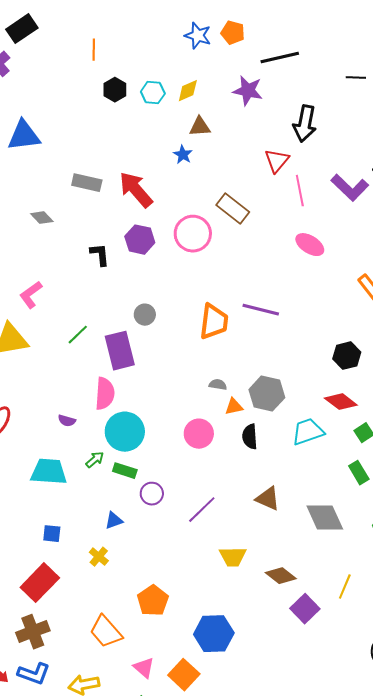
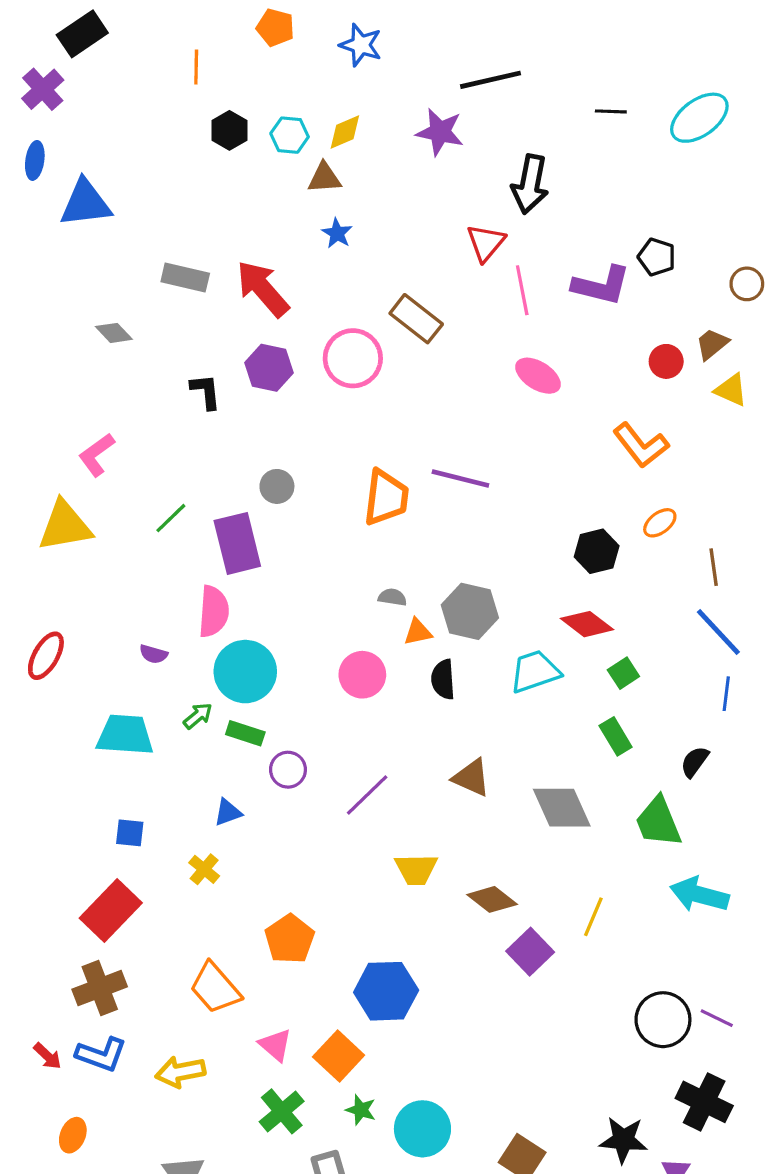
orange pentagon: (233, 33) -> (275, 28), moved
brown triangle: (200, 127) -> (324, 178), moved
purple L-shape: (350, 188) -> (601, 285), turned -30

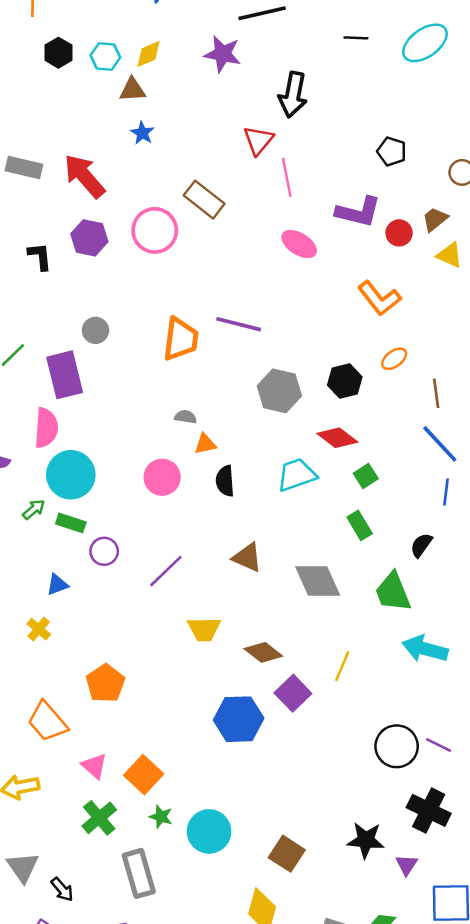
purple L-shape: (601, 285) -> (358, 212), moved
gray hexagon: (470, 611) -> (279, 391), moved
blue hexagon: (386, 991) -> (239, 719), moved

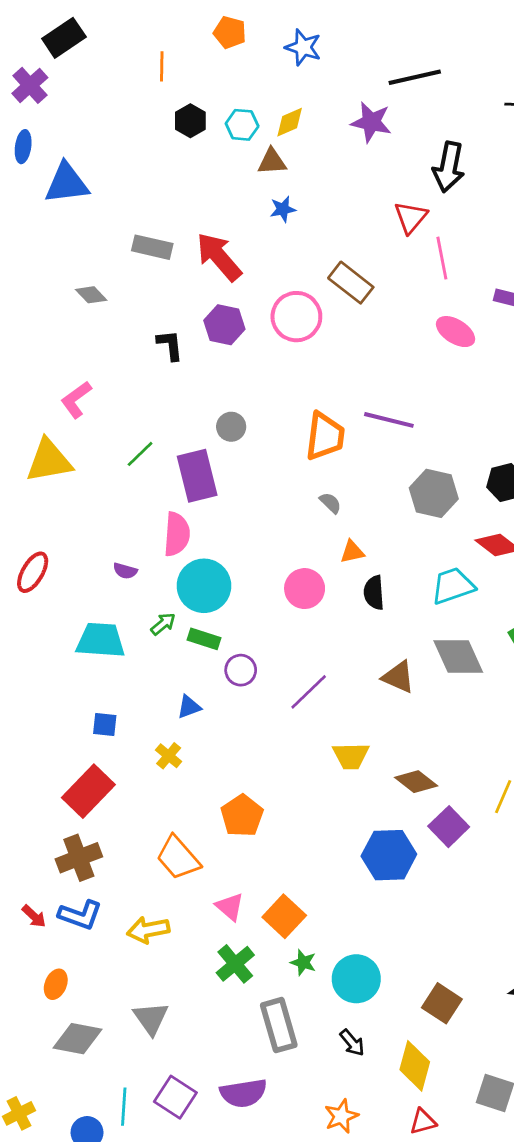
blue star: (142, 133) -> (283, 209), turned 30
gray semicircle: (186, 417) -> (330, 503), moved, turned 35
gray diamond: (318, 581) -> (458, 657), moved
black arrow: (62, 889) -> (352, 1043), moved

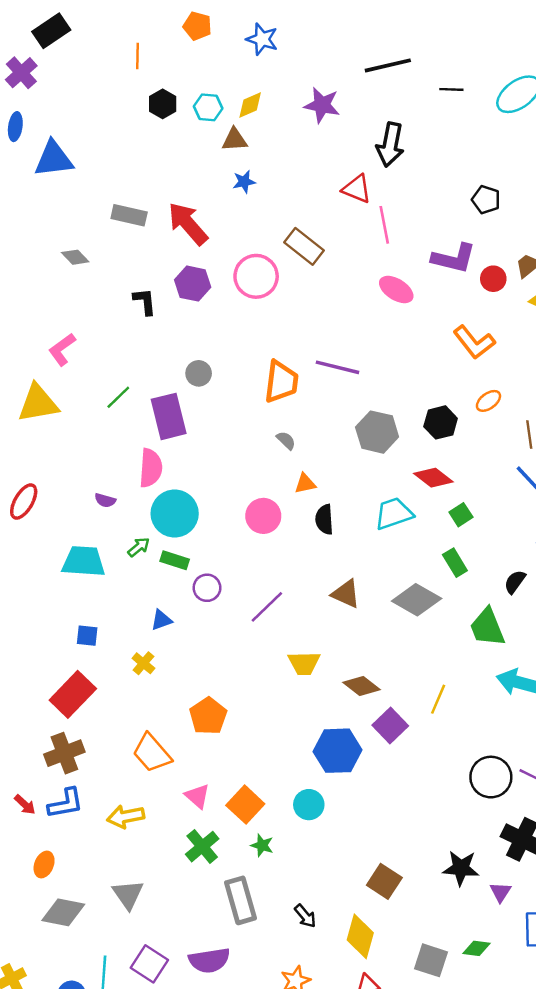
black line: (415, 77) -> (388, 65), moved
red triangle: (411, 217) -> (357, 189), turned -48
gray diamond: (458, 657) -> (417, 600), moved, turned -36
blue L-shape: (80, 915) -> (66, 803), turned -30
cyan circle: (356, 979) -> (309, 805), moved, size x0.7

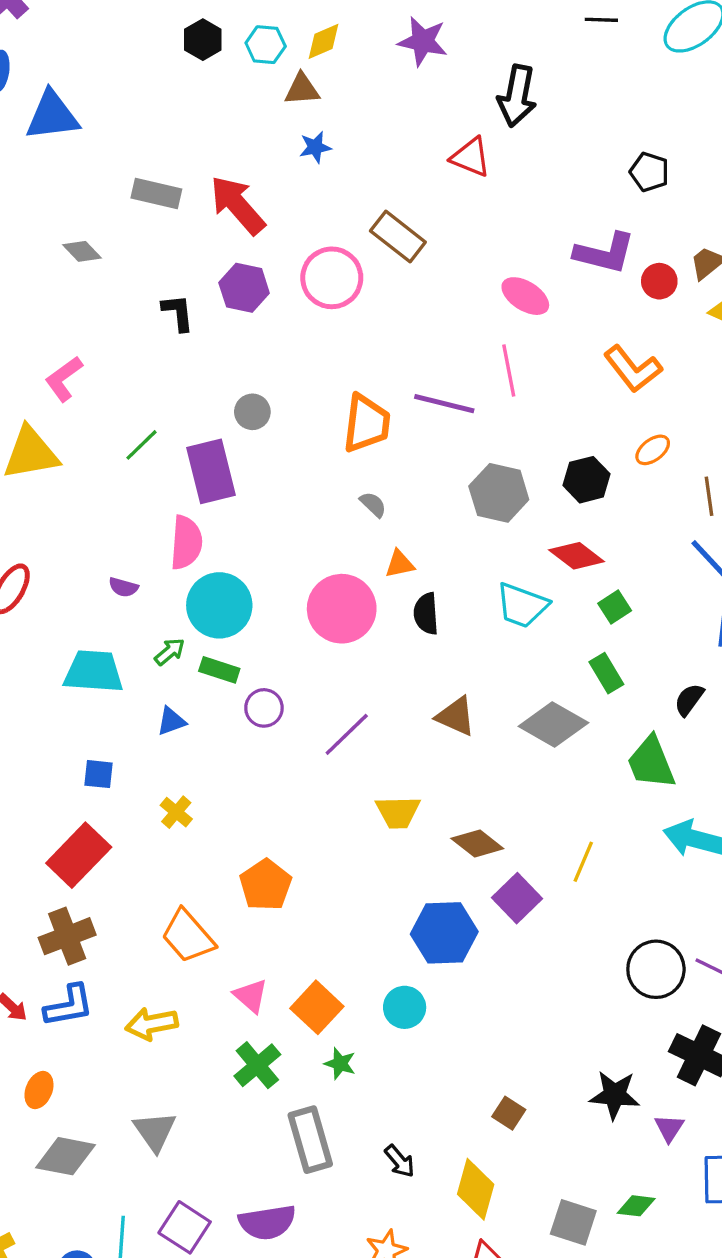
pink line: (384, 225) -> (509, 370), moved
cyan trapezoid: (394, 514) -> (522, 605), turned -141
pink circle: (263, 516) -> (342, 609), size x1.4
blue triangle: (161, 620) -> (171, 721), moved
brown square: (384, 881) -> (509, 1113), size x0.7

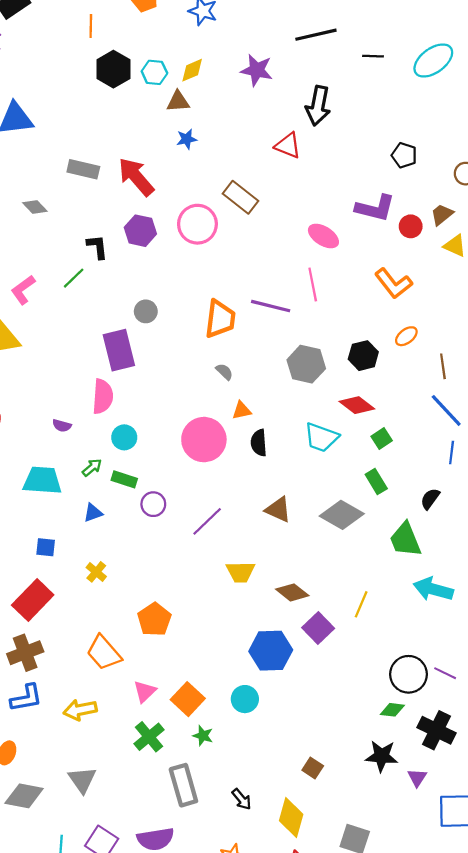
black hexagon: (203, 40) -> (113, 69), size x1.4
green line: (142, 445) -> (74, 278), moved
cyan circle: (219, 605) -> (124, 437), size x0.6
pink triangle: (251, 996) -> (145, 692), turned 35
green diamond: (636, 1206) -> (392, 710), moved

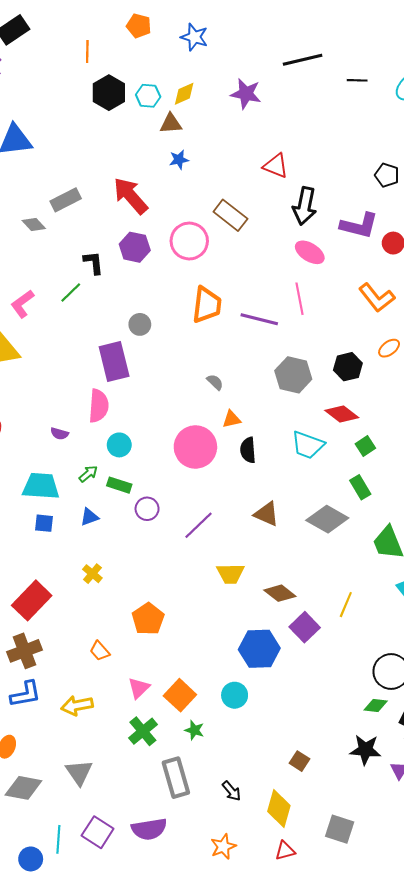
black arrow: (318, 106) -> (305, 206), moved
gray rectangle: (83, 169) -> (66, 200), moved, turned -40
orange trapezoid: (220, 319) -> (207, 305), moved
blue square: (46, 547) -> (44, 523), moved
orange trapezoid: (104, 653) -> (100, 651), size x0.6

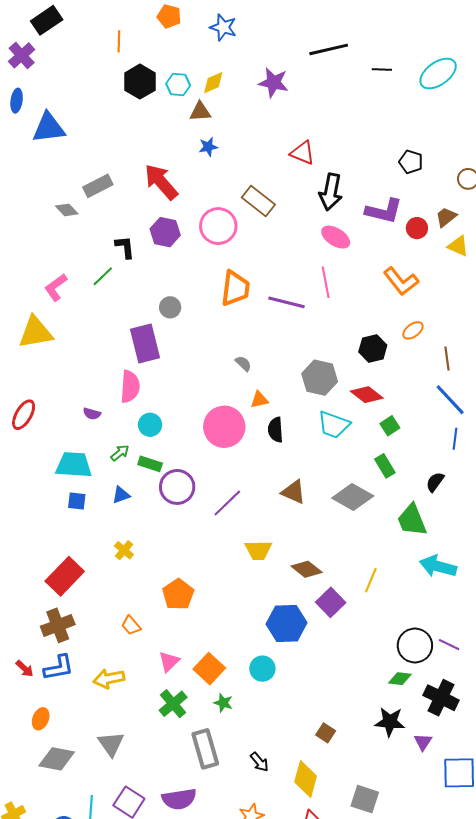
gray hexagon: (293, 375) -> (320, 378), moved
purple circle: (147, 509) -> (177, 487), size x1.5

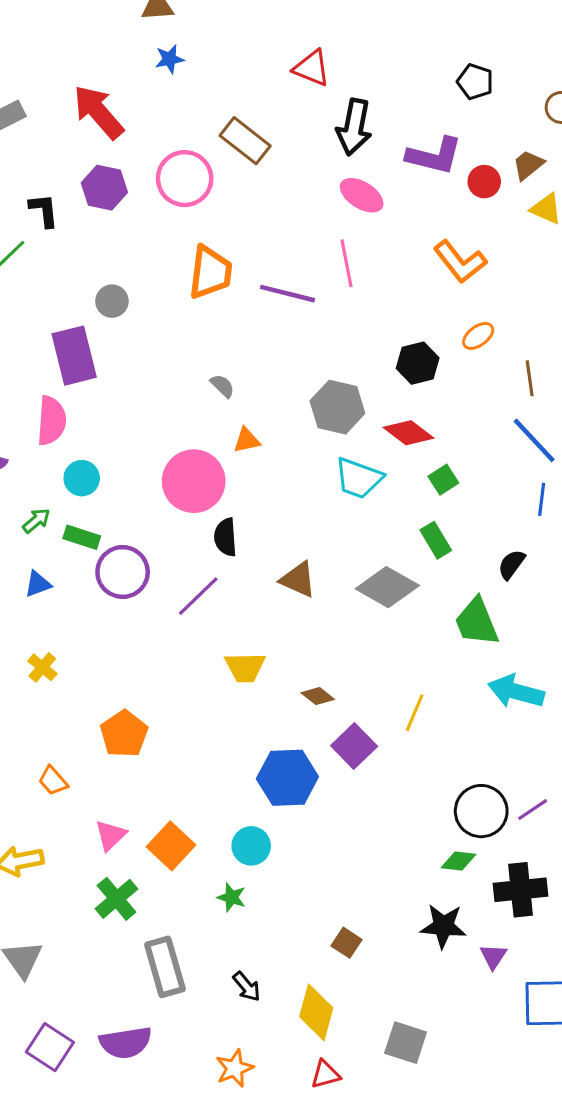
black semicircle: (275, 430) -> (225, 537), moved
brown diamond: (307, 569) -> (318, 696), size x0.7
purple line: (449, 645) -> (533, 810), turned -60
black cross: (441, 698) -> (521, 890), turned -32
green star: (223, 703) -> (232, 897), moved

